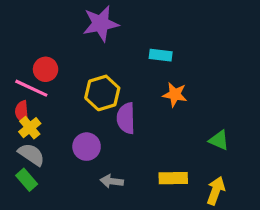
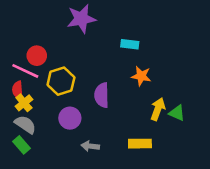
yellow hexagon: (102, 93) -> (61, 81), moved
yellow arrow: (216, 191) -> (158, 109), moved

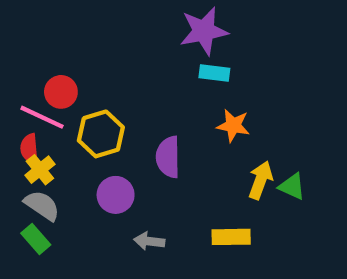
purple star: (81, 19) -> (204, 31), moved

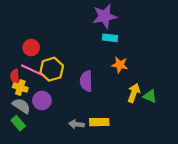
pink line: (42, 117) -> (32, 70), moved
yellow cross: (40, 170) -> (20, 88), turned -32
purple circle: (116, 195) -> (42, 100), moved
yellow rectangle: (231, 237) -> (99, 122), moved

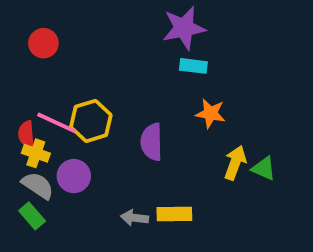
red circle: (31, 48) -> (43, 43), moved

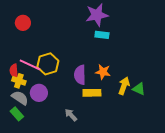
orange star: (210, 113) -> (103, 72), moved
yellow rectangle: (174, 214) -> (92, 93), moved
gray arrow: (135, 218) -> (71, 115), turned 40

